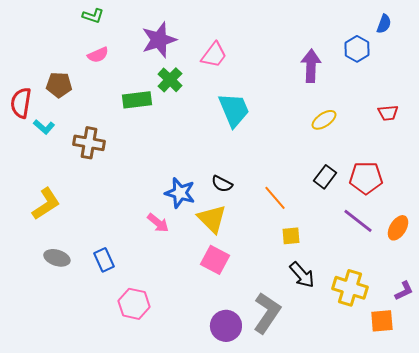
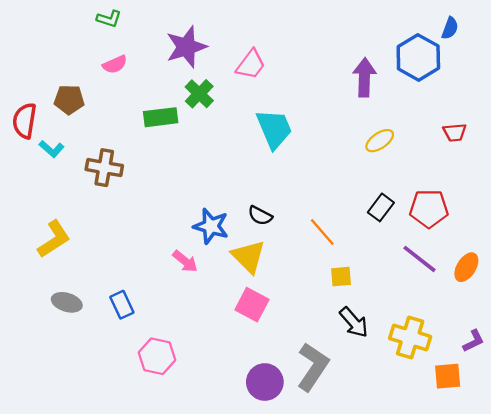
blue hexagon: (357, 49) -> (418, 57), size x1.5

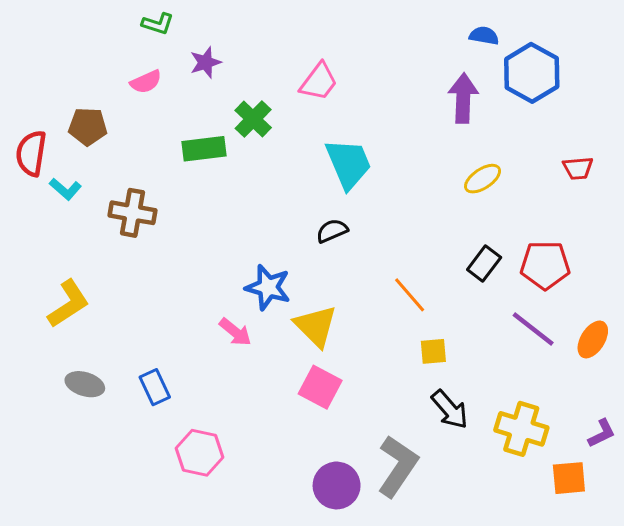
green L-shape: (109, 19) -> (158, 24), moved
blue semicircle: (450, 28) -> (484, 36), moved, turned -100
purple star: (186, 47) -> (205, 62), moved, size x0.6
black semicircle: (260, 216) -> (332, 231), moved, turned 130

